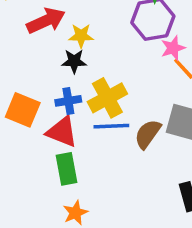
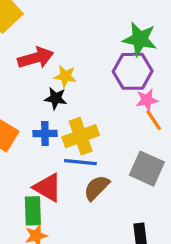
red triangle: (62, 132) -> (48, 188), moved
brown semicircle: (148, 134) -> (97, 188), moved
green rectangle: (67, 169) -> (33, 211), moved

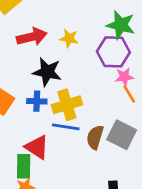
yellow star: (65, 76) -> (69, 38), moved
black star: (56, 98) -> (47, 72), size x1.5
brown semicircle: (97, 188) -> (95, 137), moved, turned -30

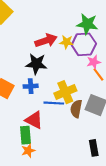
red arrow: (32, 37) -> (46, 41), moved
yellow star: (69, 38) -> (66, 42), moved
yellow cross: (67, 105) -> (65, 92), moved

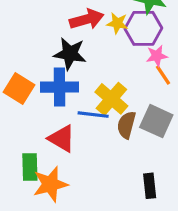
blue cross: (31, 86) -> (60, 87), size x1.6
yellow cross: (65, 92) -> (111, 99), turned -30
green rectangle: (25, 135) -> (30, 167), moved
orange star: (28, 151) -> (50, 184), size x1.6

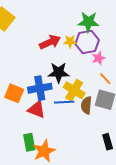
black star: (70, 54) -> (59, 73), moved
orange line: (163, 75) -> (105, 79), moved
red triangle: (62, 138) -> (37, 109), moved

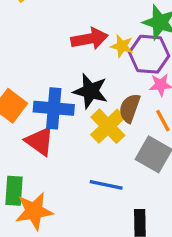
blue line: (64, 102) -> (106, 185), moved
brown semicircle: (86, 105) -> (130, 108), moved

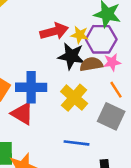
black star: (90, 91) -> (71, 56), moved
brown semicircle: (130, 108) -> (91, 64), moved, turned 65

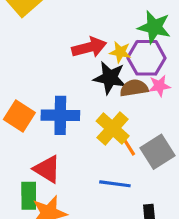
orange line: (116, 90) -> (128, 146), moved
red triangle: (22, 114) -> (47, 169), moved
gray square: (111, 116) -> (158, 152), turned 32

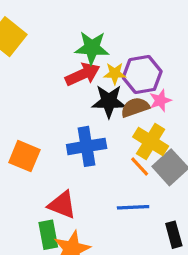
green star: (154, 27) -> (92, 48), moved
blue cross: (60, 115) -> (87, 146), moved
yellow cross: (113, 128) -> (151, 142), moved

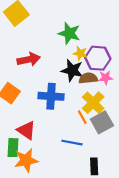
red arrow: (83, 74) -> (29, 59), moved

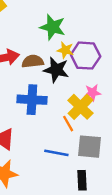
brown semicircle: (88, 78) -> (33, 61), moved
pink star: (106, 78) -> (93, 93), moved
gray square: (102, 122) -> (89, 147), moved, turned 35

